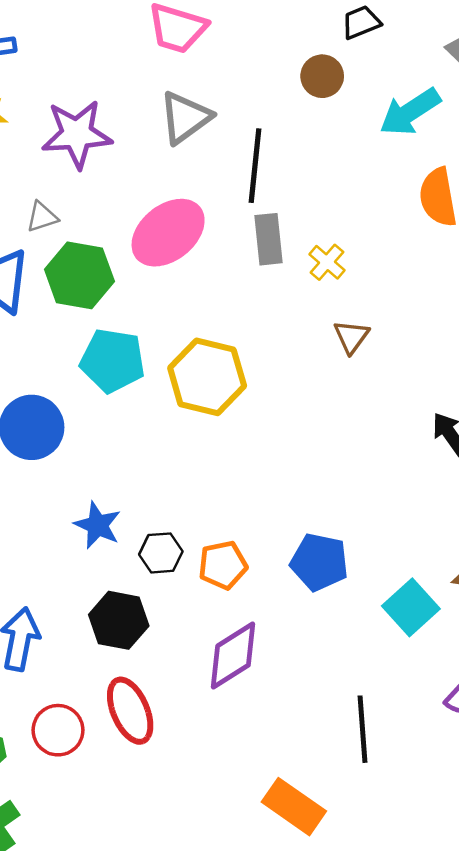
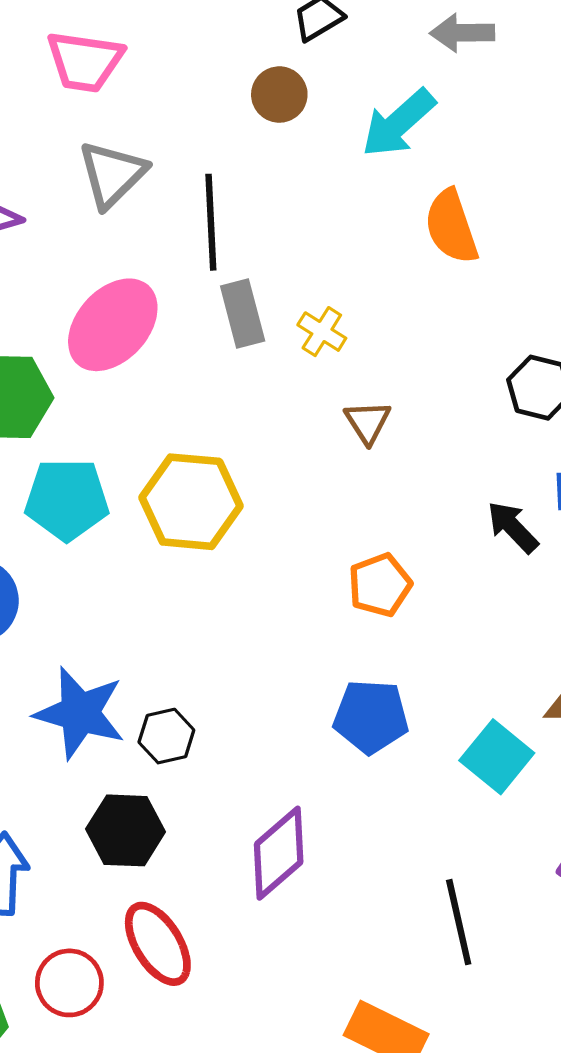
blue star: (98, 525) -> (80, 713), size x1.5
orange pentagon: (223, 565) -> (380, 585), moved

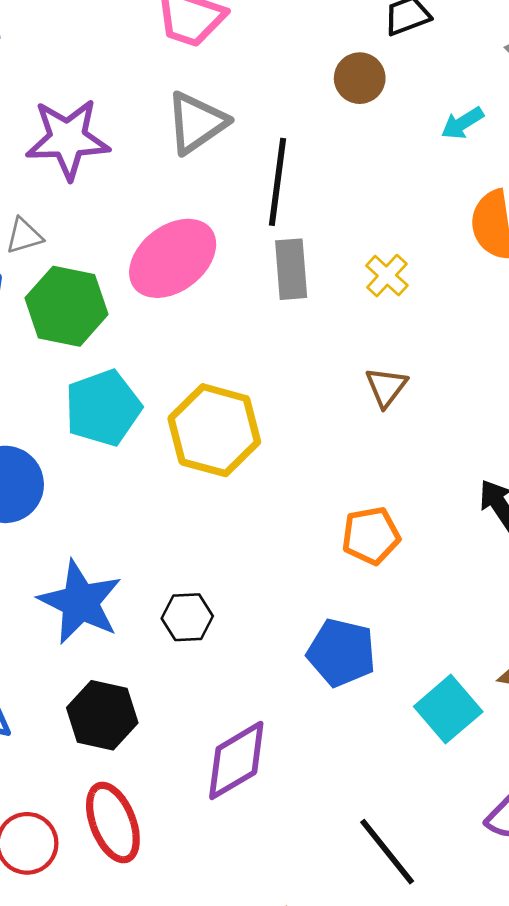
cyan arrow: (399, 123) -> (462, 123), size x0.6
yellow cross: (322, 332) -> (387, 276), moved
cyan pentagon: (67, 499) -> (103, 408), turned -30
black hexagon: (166, 736) -> (187, 617), moved
black line: (459, 922) -> (387, 852), turned -36

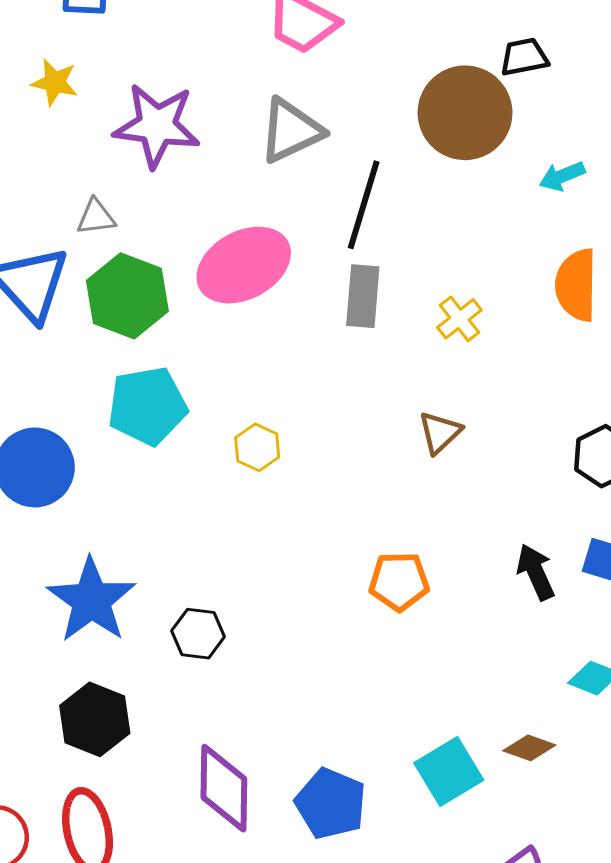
brown circle: (360, 78) -> (465, 113), size x1.8
yellow hexagon: (214, 430) -> (257, 447), size x0.5
blue pentagon: (341, 653) -> (331, 804), moved
purple diamond: (236, 760) -> (224, 788), turned -68

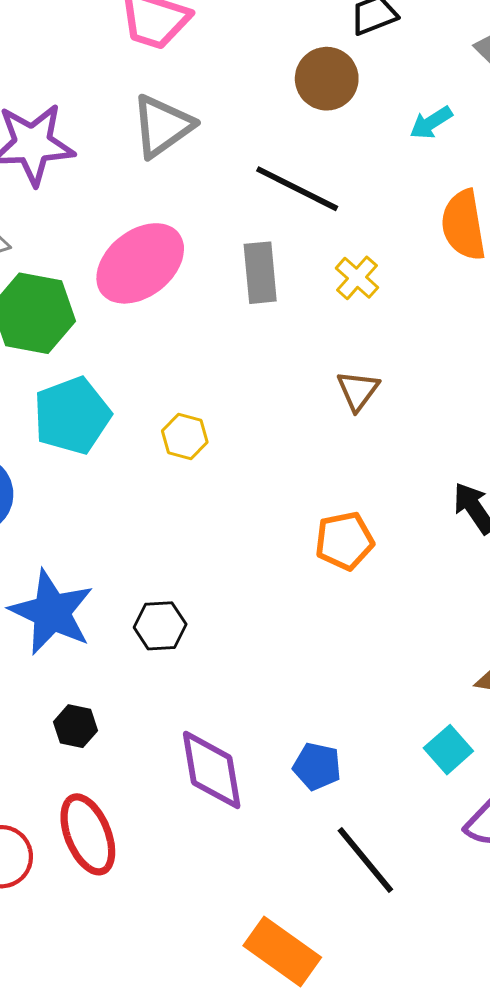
brown circle: (465, 113) -> (327, 79), size x0.7
black line: (364, 205) -> (297, 189), moved, turned -70
black hexagon: (95, 719) -> (76, 726), size x0.6
cyan square: (449, 771) -> (448, 750), moved, size x0.7
blue pentagon: (331, 804) -> (317, 766), size x0.7

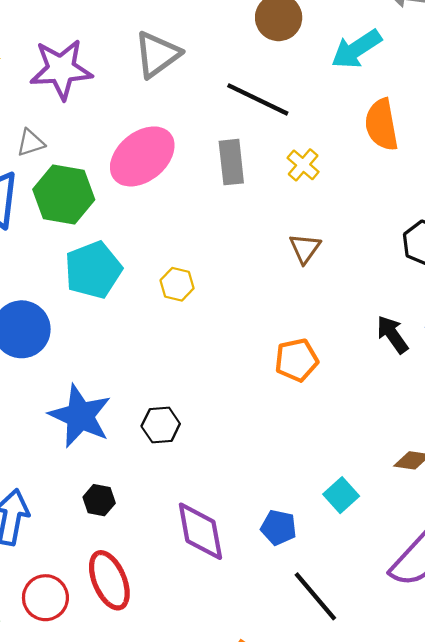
cyan arrow: (431, 123) -> (356, 49), size x1.6
cyan square: (448, 750) -> (341, 495), moved

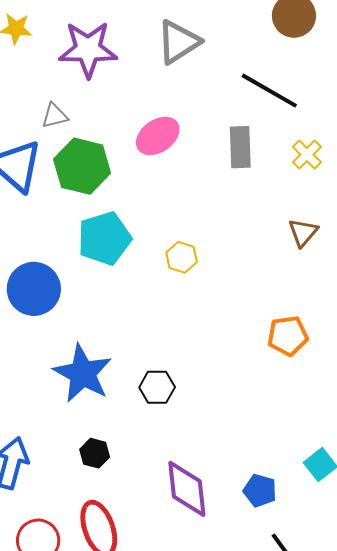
pink ellipse: (142, 156) -> (158, 136), size x0.7

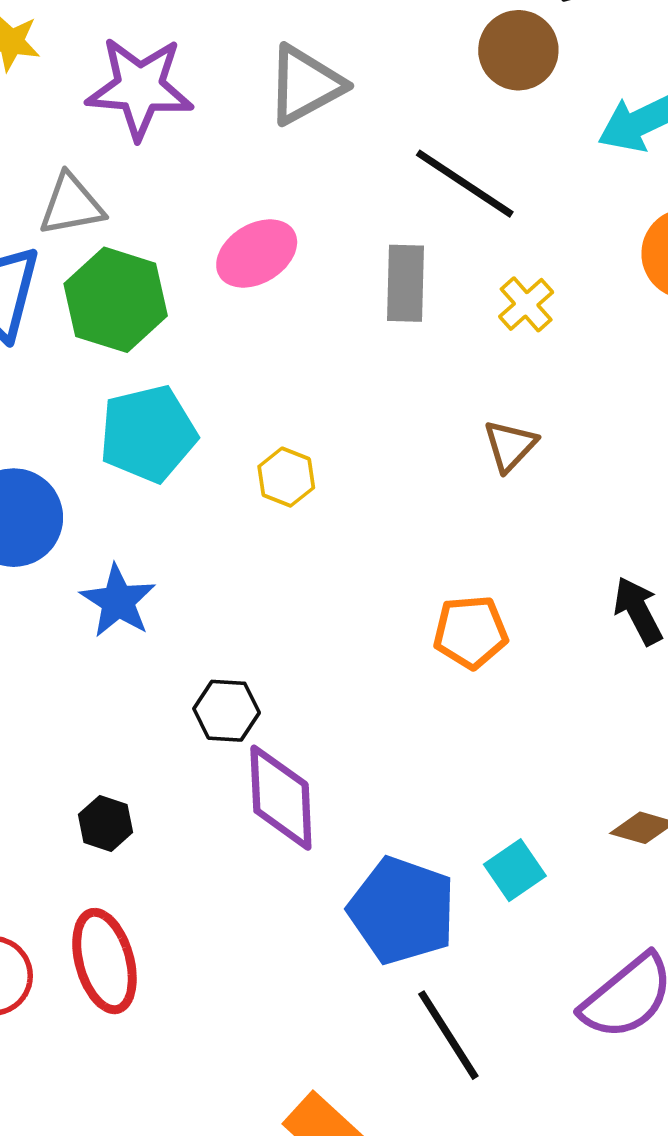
gray triangle: (55, 116) -> (71, 205), size x1.4
blue star: (83, 373) -> (118, 601), moved, size x0.7
purple diamond: (187, 489) -> (281, 798), moved
blue pentagon: (260, 491) -> (402, 910), size x1.8

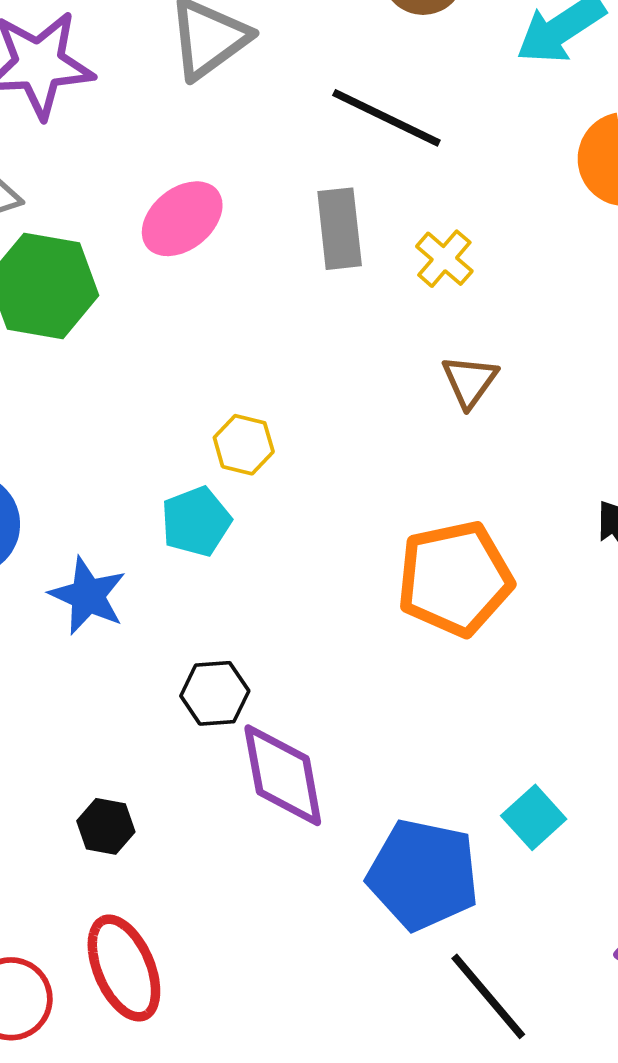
yellow cross: (526, 304) -> (444, 259), moved
cyan pentagon: (148, 434) -> (196, 521), moved, size x0.7
orange pentagon: (470, 632) -> (455, 579), size x1.5

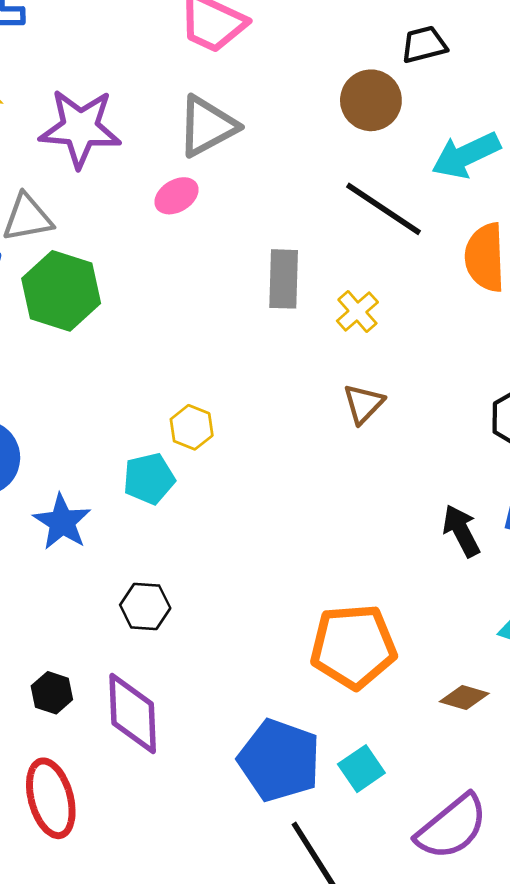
black line: (386, 118) -> (384, 209), moved
pink ellipse: (182, 219) -> (177, 196), moved, size x0.7
orange pentagon: (455, 579) -> (353, 646), moved
purple diamond: (283, 775) -> (133, 713), moved
cyan square: (534, 817) -> (361, 769), moved

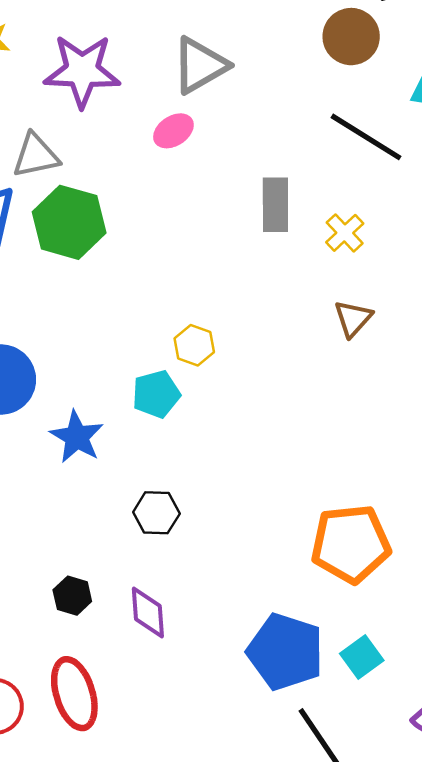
purple diamond: (133, 713) -> (148, 613), size x0.7

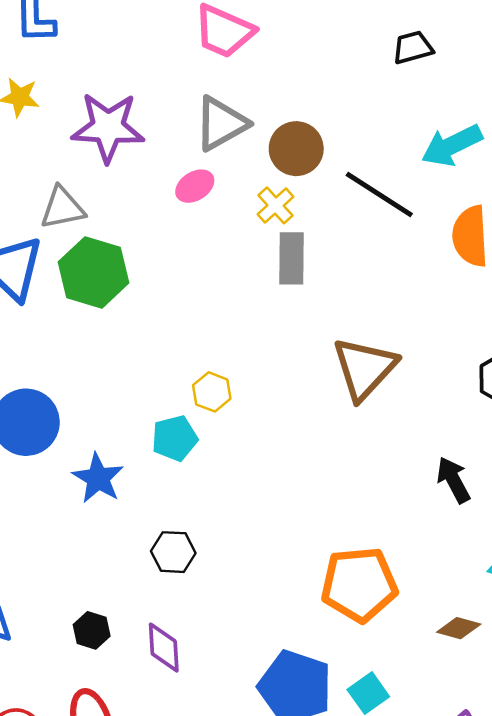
brown circle: (351, 37) -> (296, 149), moved
yellow cross: (345, 233) -> (275, 205), moved
brown triangle: (353, 318) -> (364, 368), size x1.8

